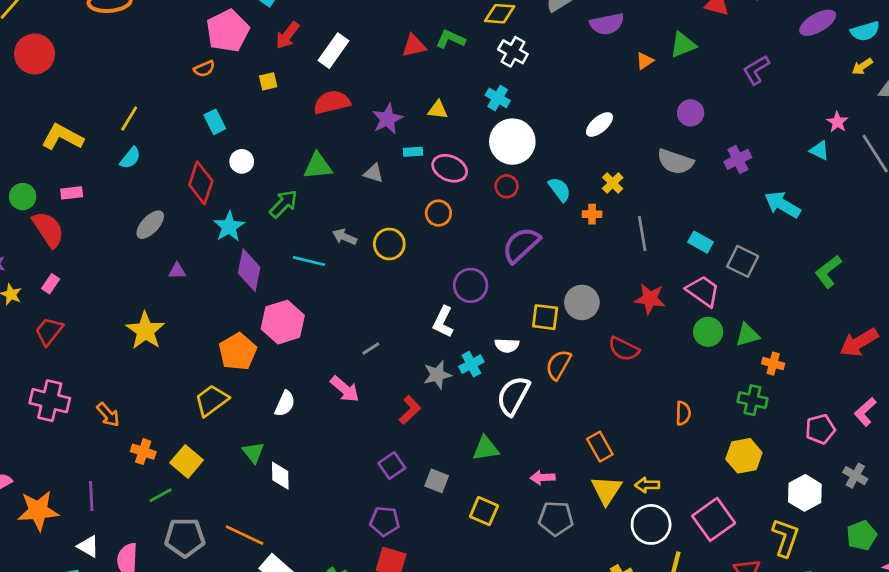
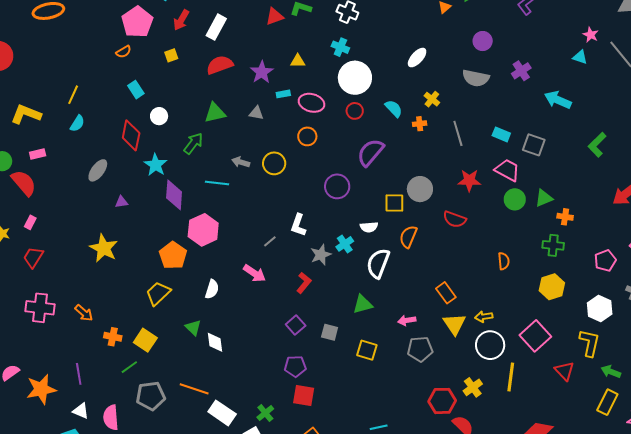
white L-shape: (443, 322) -> (298, 225), moved

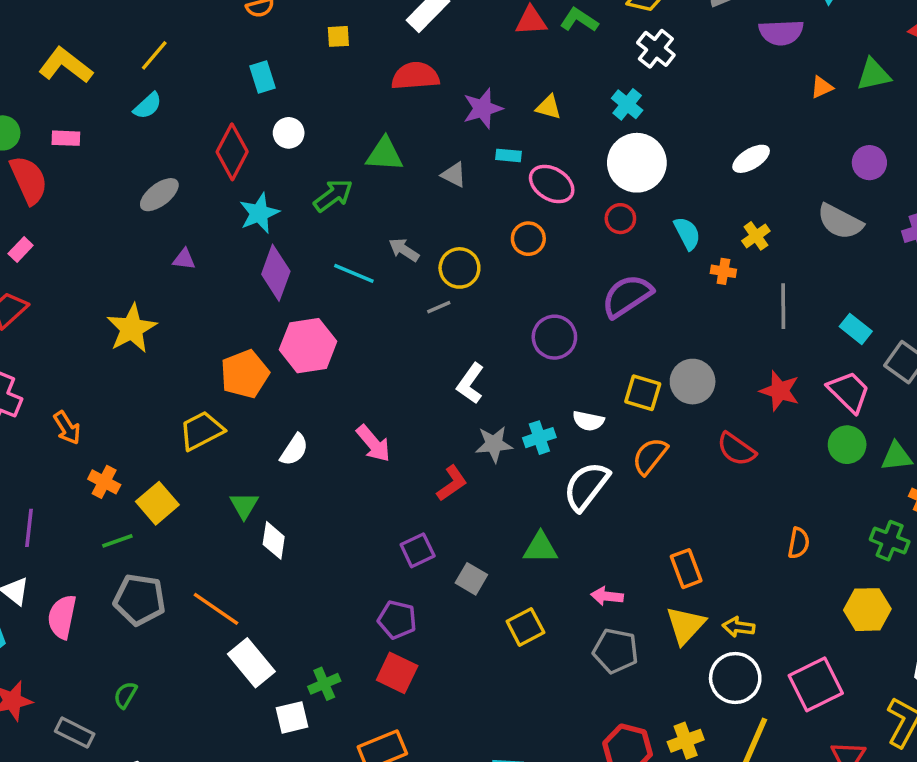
gray line: (270, 241) -> (439, 307), moved
yellow square: (367, 350) -> (525, 627), turned 30

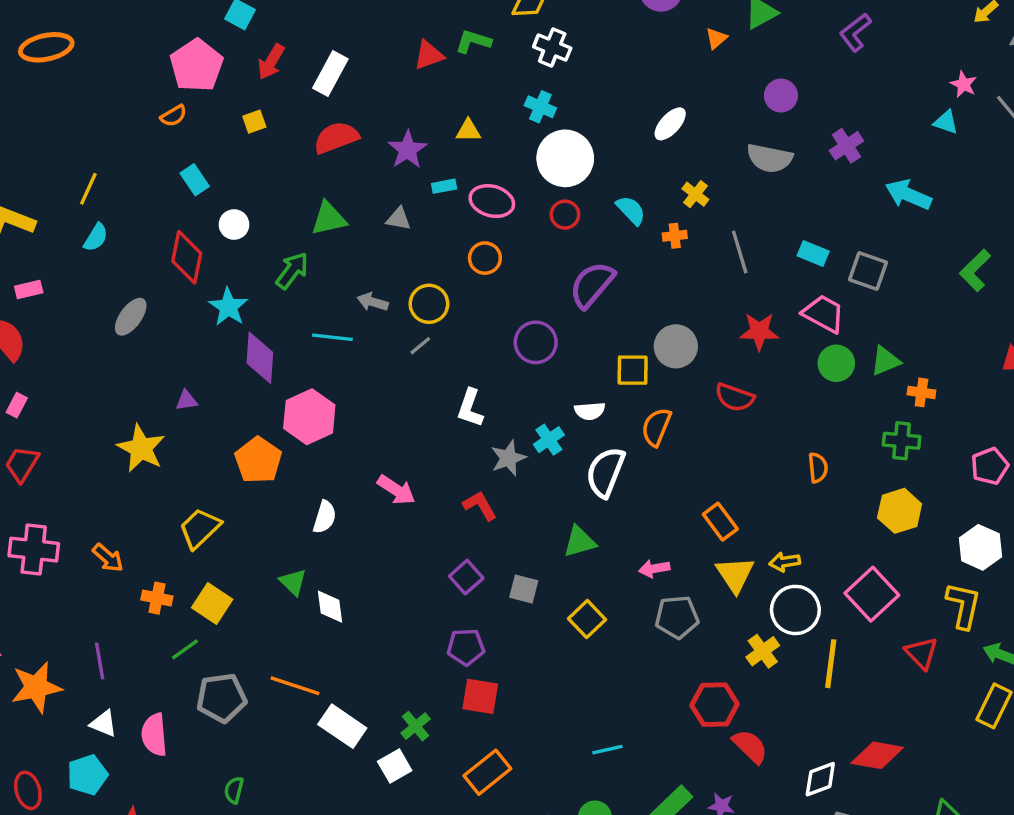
purple triangle: (184, 259) -> (187, 400), moved
yellow trapezoid: (201, 431) -> (200, 528), moved
red L-shape: (452, 483) -> (480, 506), turned -69
yellow cross: (686, 741) -> (763, 651), moved

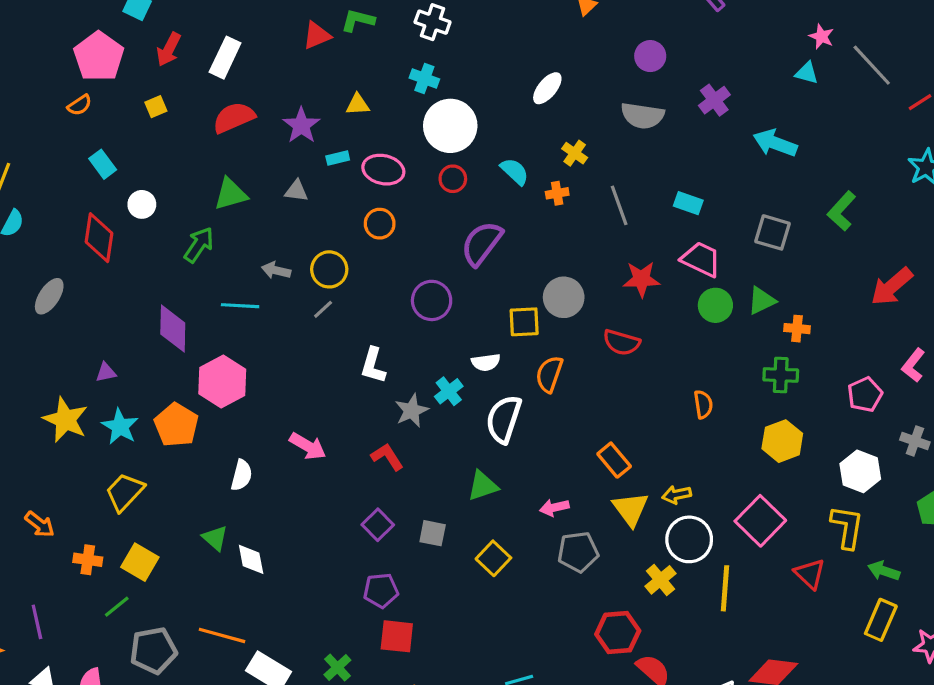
gray square: (868, 271) -> (773, 232), moved
cyan star: (228, 307) -> (120, 426), moved

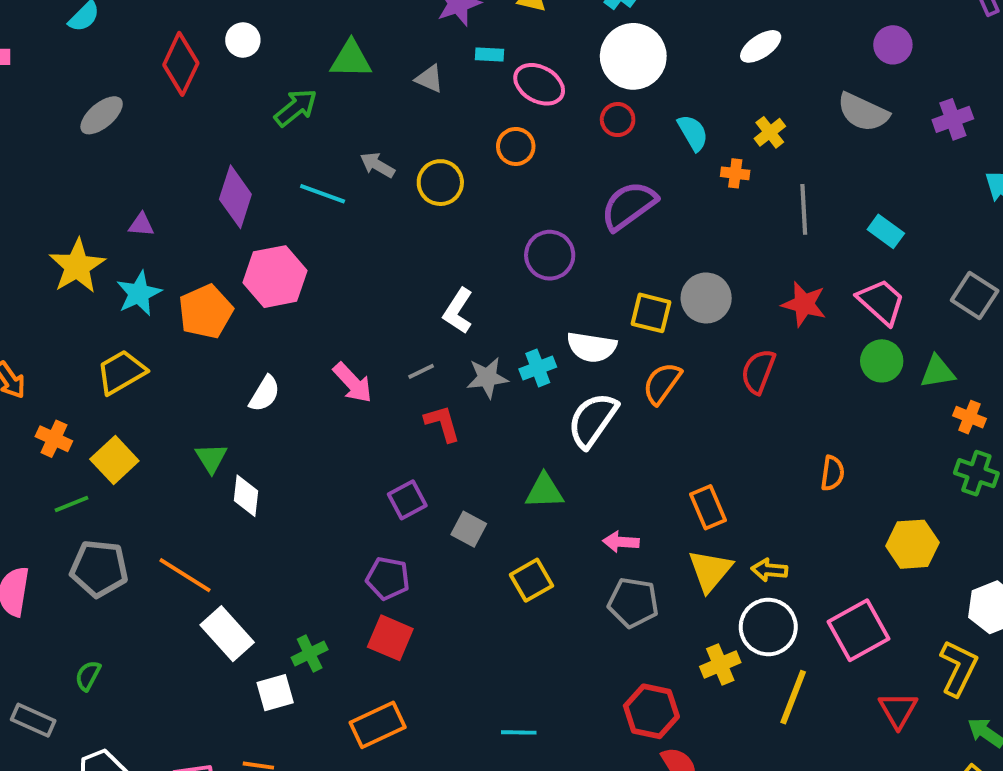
gray line: (323, 309) -> (421, 371), moved
red semicircle: (621, 342) -> (758, 371), turned 78
white semicircle: (486, 362) -> (592, 347), size x1.4
green cross: (781, 375) -> (976, 473), moved

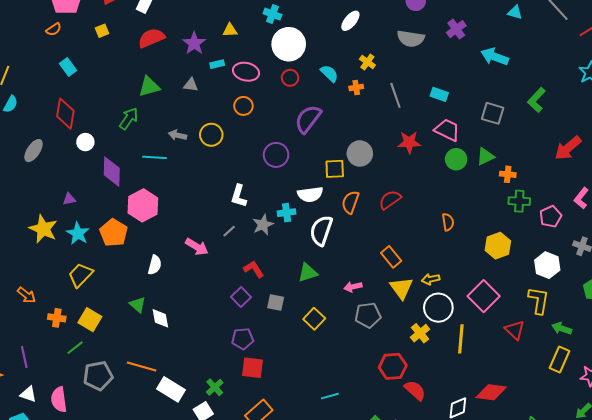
white circle: (243, 40) -> (85, 142), moved
cyan cross: (538, 368) -> (287, 213), turned 30
red semicircle: (758, 371) -> (390, 200), moved, turned 50
red L-shape: (442, 423) -> (254, 269), moved

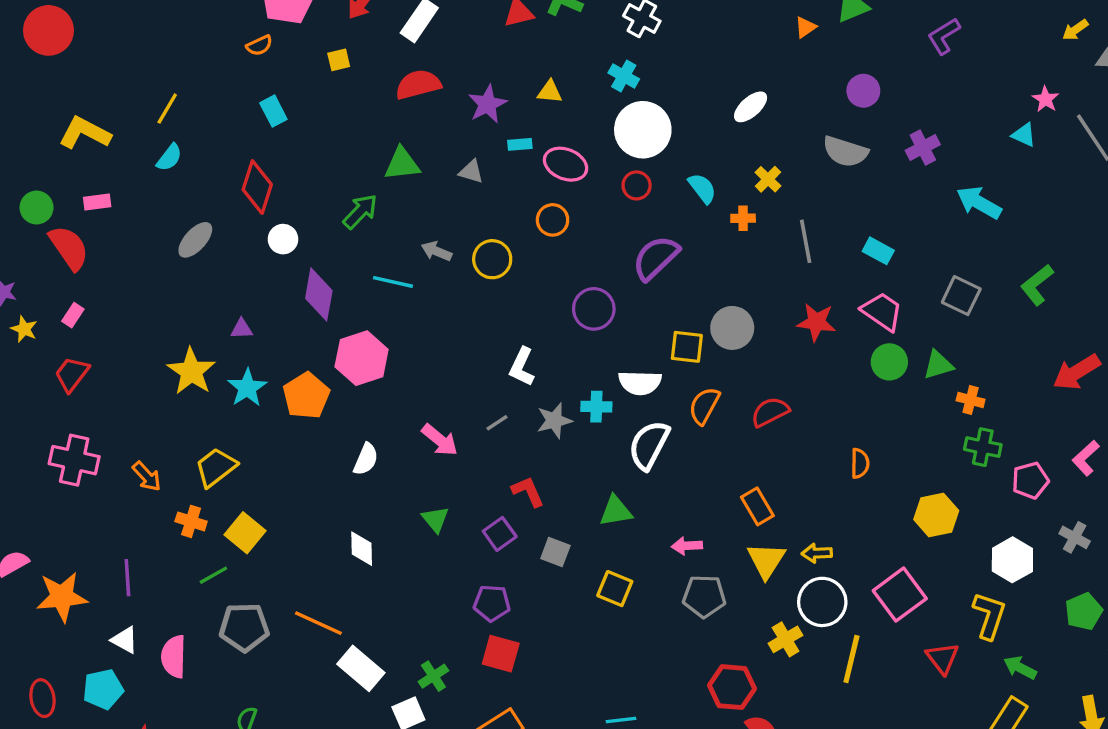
yellow trapezoid: (81, 275) -> (216, 467), moved
green triangle: (138, 305) -> (435, 519), moved
yellow square: (314, 319) -> (615, 589), turned -30

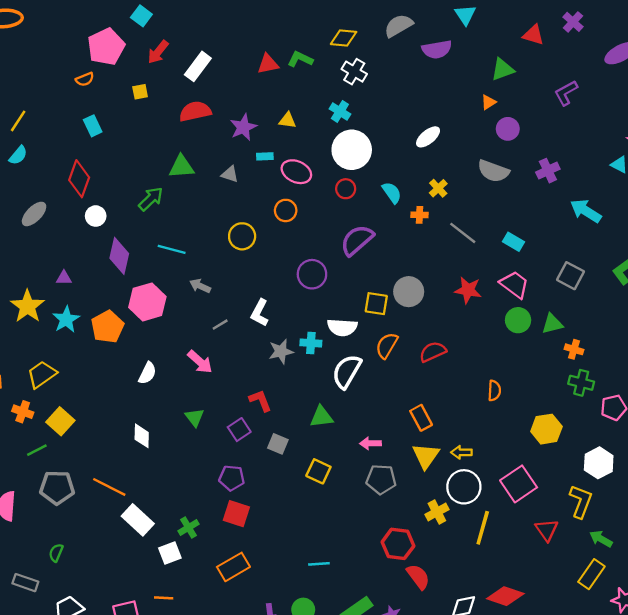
orange triangle: (805, 27) -> (488, 102), moved
gray line: (806, 241) -> (463, 233), turned -44
gray arrow: (436, 251) -> (200, 286), moved
gray line: (497, 423) -> (220, 325), moved

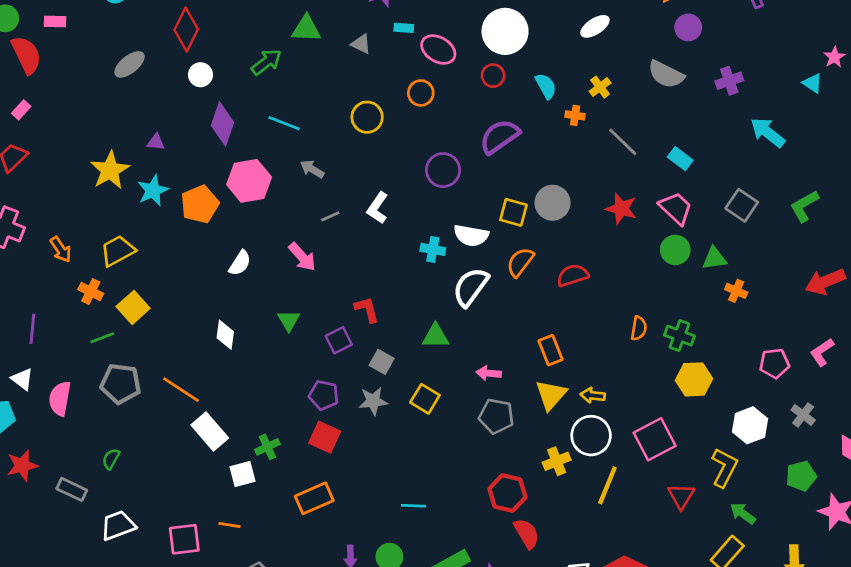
gray star: (281, 351) -> (373, 401), moved
green cross: (581, 383) -> (679, 336), moved

